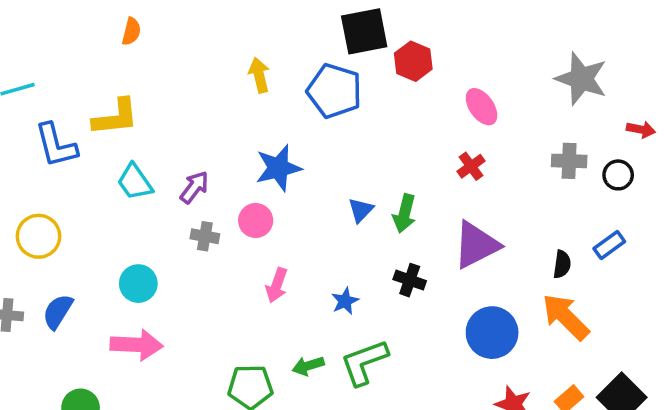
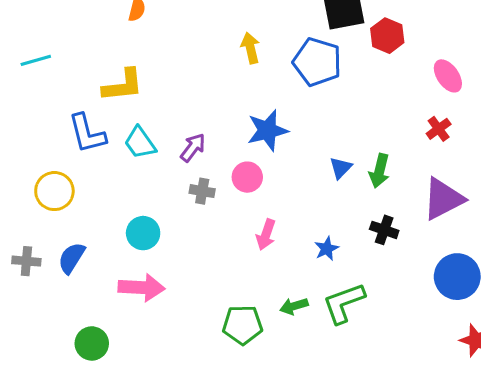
blue L-shape: (56, 145) -> (87, 134), moved

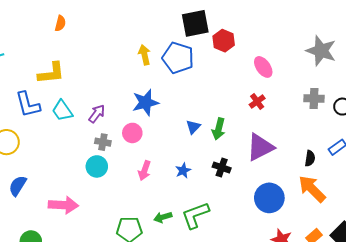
yellow arrow: (250, 48) -> (145, 55), moved
cyan circle: (143, 233) -> (97, 166), moved
blue star: (327, 249) -> (183, 171), moved

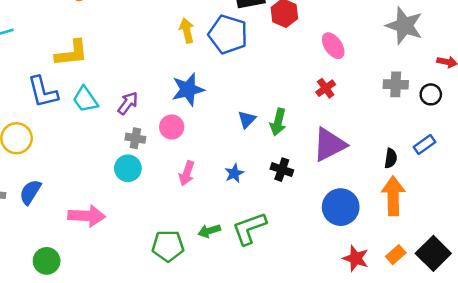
orange arrow: (312, 189) -> (393, 196), turned 44

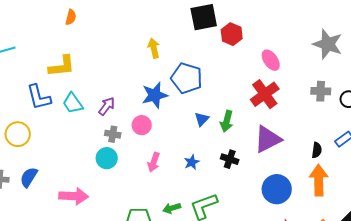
blue pentagon: (228, 34) -> (187, 78), moved
red cross: (326, 88) -> (265, 94), size x1.8

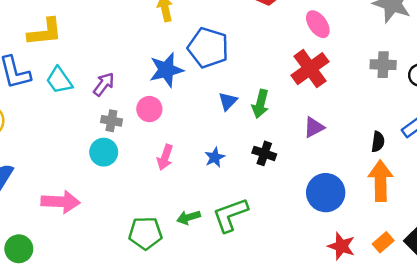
purple triangle: (268, 139) -> (314, 127), size x0.6

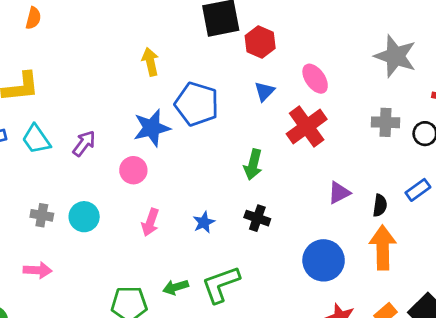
blue triangle: (228, 101) -> (264, 91), moved
gray cross: (111, 121) -> (42, 215), moved
purple triangle: (314, 127) -> (339, 193), moved
pink arrow: (61, 202) -> (38, 270), size x0.7

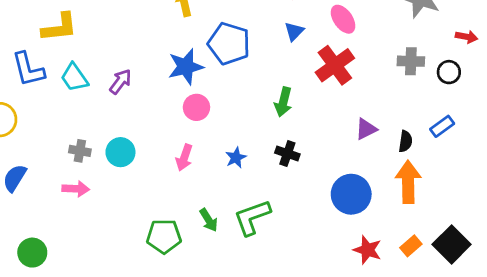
pink circle: (133, 170) -> (196, 107), moved
pink arrow: (38, 270) -> (76, 189), moved
green arrow: (176, 287) -> (209, 220), turned -105

